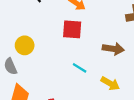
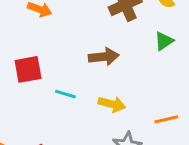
red square: (72, 29) -> (28, 69), moved

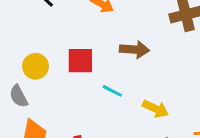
brown arrow: (104, 57) -> (134, 49), moved

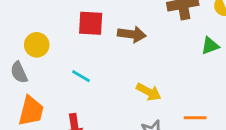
red square: (80, 61) -> (91, 23), moved
cyan line: (112, 91) -> (81, 76), moved

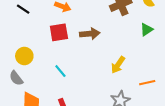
cyan line: (81, 76) -> (60, 71), turned 32
yellow arrow: (149, 92) -> (118, 65), moved, turned 108

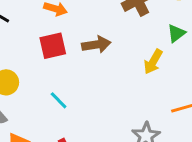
yellow arrow: (118, 65) -> (153, 62), moved

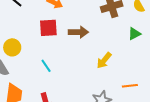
yellow arrow: (153, 62) -> (104, 60), moved

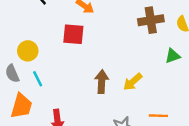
brown arrow: (78, 32) -> (102, 82), moved, turned -96
cyan line: (46, 66) -> (38, 79), moved

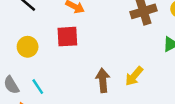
yellow circle: (28, 51) -> (28, 47), moved

